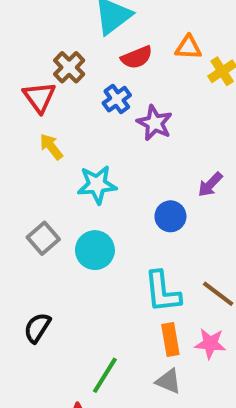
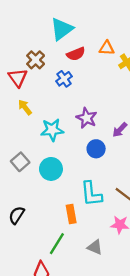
purple star: (155, 123) -> (87, 118), moved
orange rectangle: (170, 340) -> (71, 214), moved

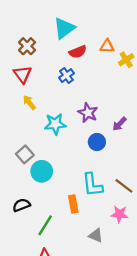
brown cross: (36, 60) -> (27, 46), moved
cyan circle: (51, 169) -> (42, 171), moved
black semicircle: (17, 215) -> (21, 205), turned 36
green line: (57, 244) -> (45, 225), moved

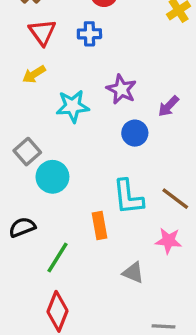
red triangle: (23, 74) -> (42, 32), moved
blue cross: (66, 76) -> (89, 34), turned 35
yellow arrow: (29, 103) -> (34, 74), turned -84

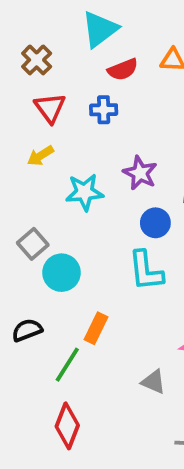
cyan L-shape: (128, 197) -> (146, 271), moved
orange rectangle: (100, 226) -> (96, 328), moved, turned 36

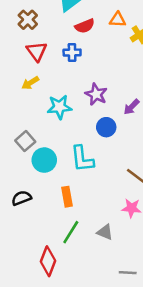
cyan L-shape: (146, 271) -> (82, 159), moved
orange rectangle: (96, 328) -> (67, 197), turned -36
green line: (67, 365) -> (71, 232), moved

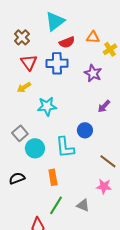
blue cross: (72, 53) -> (57, 63), size x1.5
purple star: (96, 94) -> (93, 73), moved
blue circle: (106, 127) -> (85, 130), moved

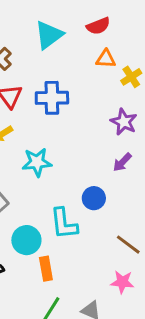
red semicircle: (67, 42) -> (98, 26), moved
purple star: (93, 73) -> (124, 122), moved
cyan circle: (35, 148) -> (26, 240), moved

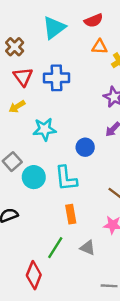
blue circle: (94, 198) -> (85, 147), moved
cyan circle: (26, 240) -> (34, 177), moved
orange rectangle: (46, 269) -> (71, 214), moved

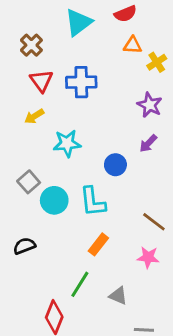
orange rectangle: (71, 214) -> (98, 244), turned 48
gray triangle: (88, 248) -> (118, 296), moved

